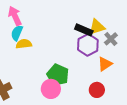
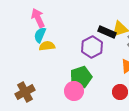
purple hexagon: (88, 45) -> (92, 47), moved
green pentagon: (58, 75) -> (81, 77), turned 30

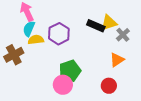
purple hexagon: (92, 47) -> (59, 34), moved
brown cross: (25, 92) -> (14, 55), moved

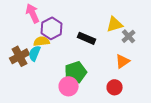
black rectangle: (96, 26) -> (87, 38), moved
cyan semicircle: (29, 29) -> (35, 53), moved
purple hexagon: (59, 34) -> (52, 28), moved

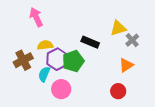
purple hexagon: (52, 28) -> (57, 59), moved
cyan semicircle: (35, 53) -> (44, 74), moved
green pentagon: (76, 72) -> (73, 61), moved
pink circle: (69, 86) -> (61, 89), moved

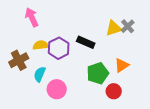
gray cross: (132, 40) -> (128, 26), moved
purple hexagon: (57, 59) -> (59, 48), moved
green pentagon: (73, 61) -> (98, 73), moved

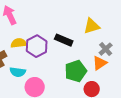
gray cross: (128, 26) -> (106, 49), moved
cyan semicircle: (40, 74) -> (18, 72), turned -105

